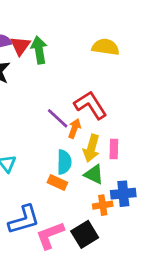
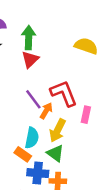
red triangle: (20, 46) -> (30, 59), moved
pink rectangle: (114, 149) -> (86, 115), moved
blue cross: (123, 194) -> (38, 173), moved

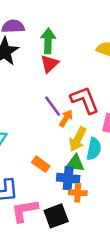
cyan semicircle: (32, 138) -> (94, 149), moved
green triangle: (55, 153) -> (75, 163), turned -30
blue cross: (38, 173) -> (68, 178), moved

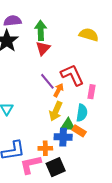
yellow arrow: (78, 139) -> (56, 111), moved
orange rectangle: (41, 164) -> (79, 131), moved
orange cross: (78, 193) -> (45, 148), moved

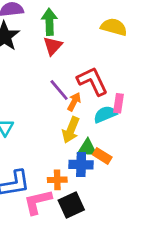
cyan semicircle: (82, 113) -> (105, 114), moved, turned -120

